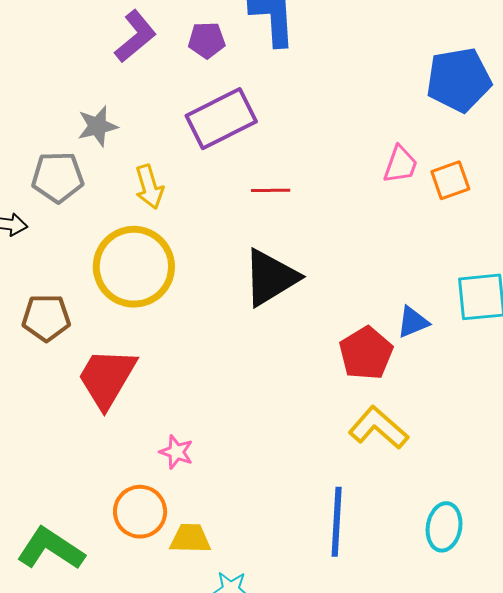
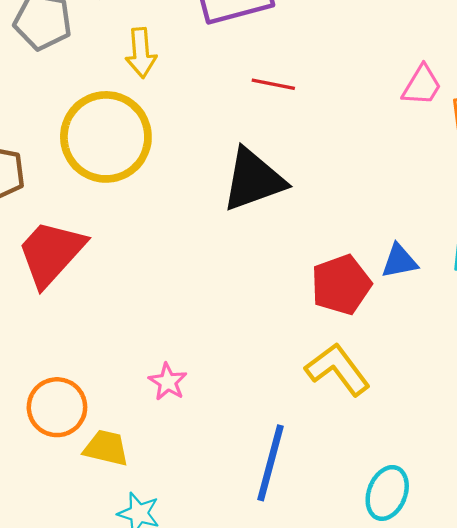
pink star: (176, 452) -> (168, 382), moved

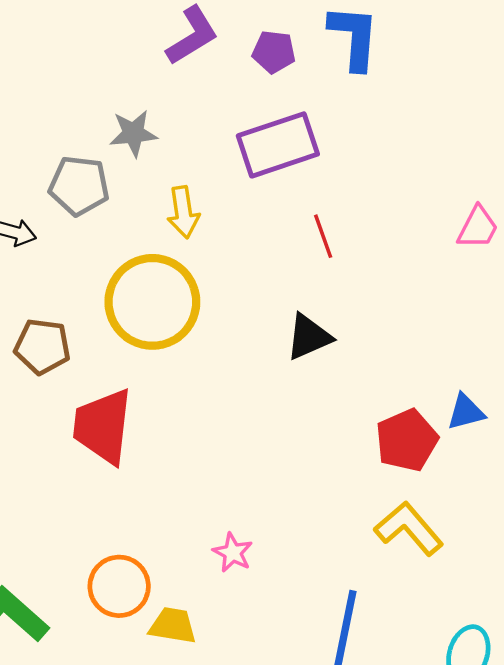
red line: (273, 84) -> (323, 236), turned 63
black triangle: (253, 180) -> (309, 337), size x0.7
red trapezoid: (51, 253) -> (103, 426), turned -32

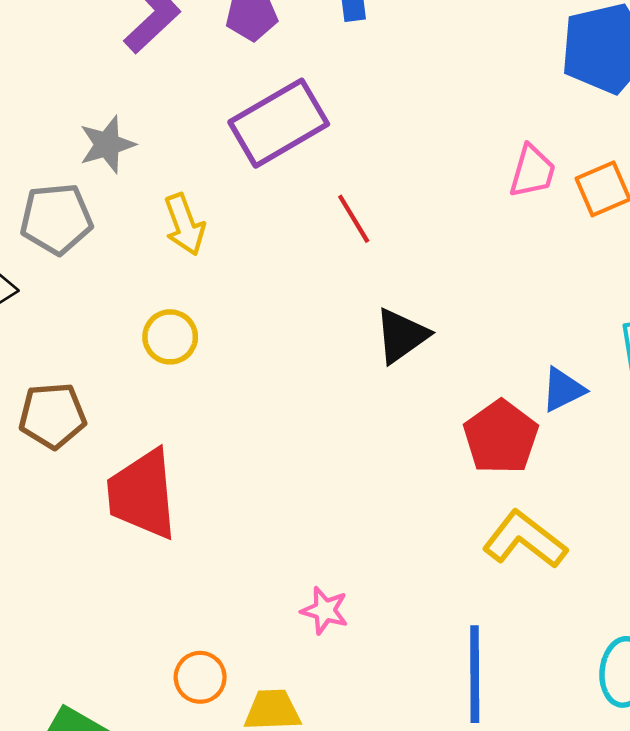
yellow circle: (152, 302) -> (170, 337), size x0.5
black triangle: (309, 337) -> (401, 336), moved
orange circle: (119, 586) -> (200, 677), size x0.7

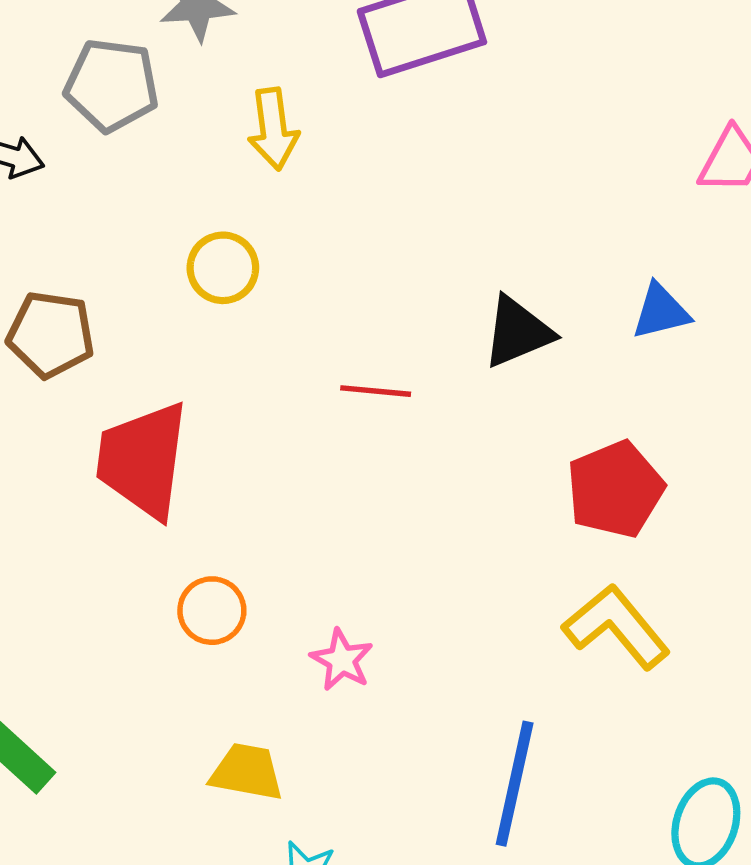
red line: (354, 219) -> (376, 391), moved, turned -66
blue triangle: (563, 390) -> (661, 311), moved
orange circle: (200, 677) -> (212, 611), moved

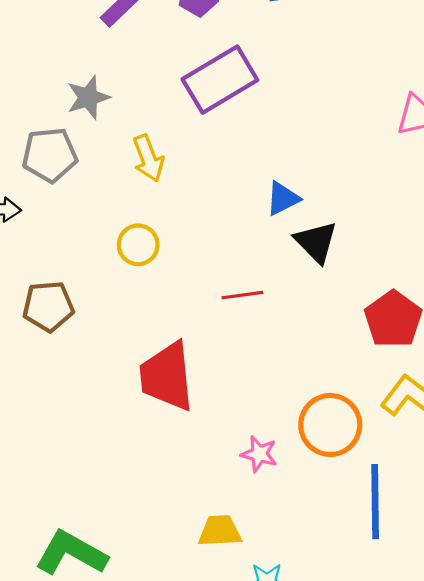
blue triangle: (661, 311) -> (283, 198), moved
black triangle: (518, 332) -> (316, 242), turned -39
red trapezoid: (143, 460) -> (167, 376), moved
orange circle: (212, 611) -> (330, 425), moved, size x1.6

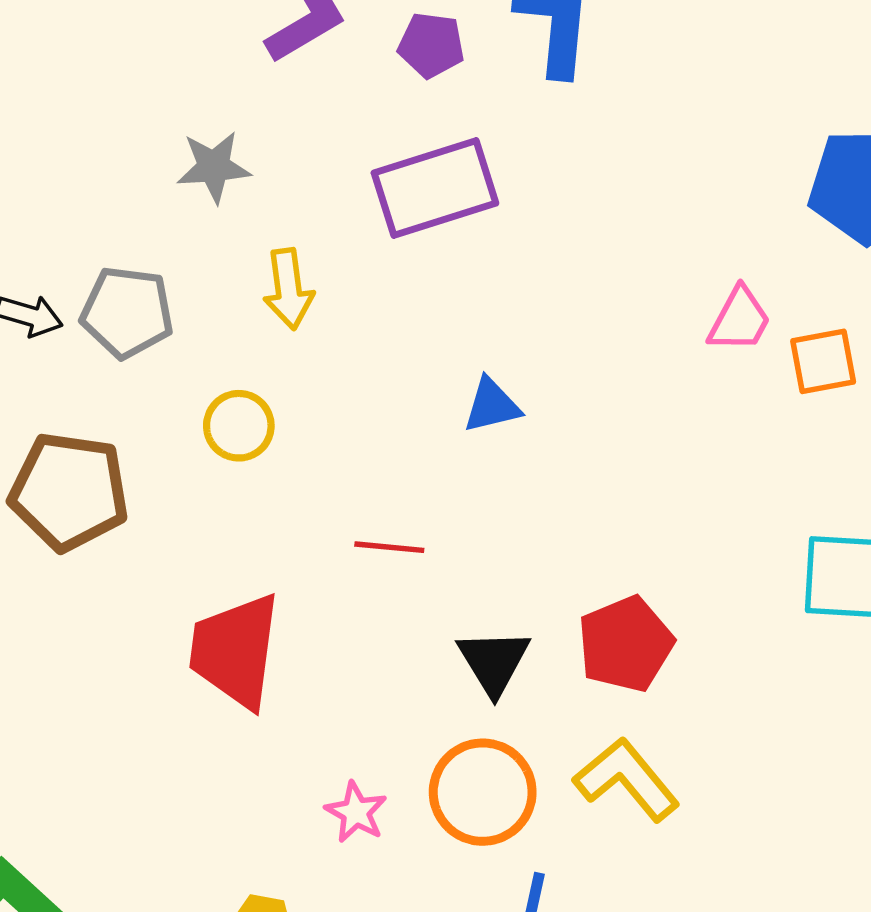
gray pentagon: (50, 155) -> (127, 312), moved
black triangle: (316, 242) -> (494, 662), moved
brown pentagon: (48, 306) -> (69, 491), size x1.4

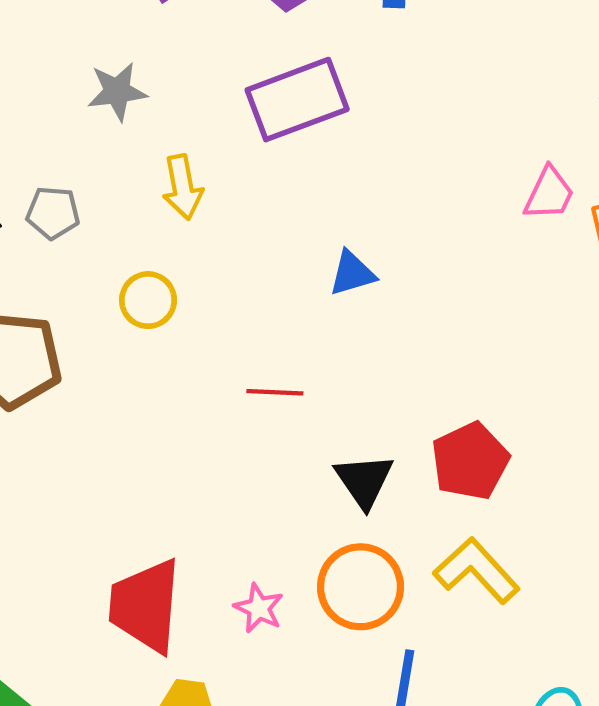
gray pentagon: (127, 312) -> (53, 213), size x0.7
red trapezoid: (235, 651) -> (145, 606), moved

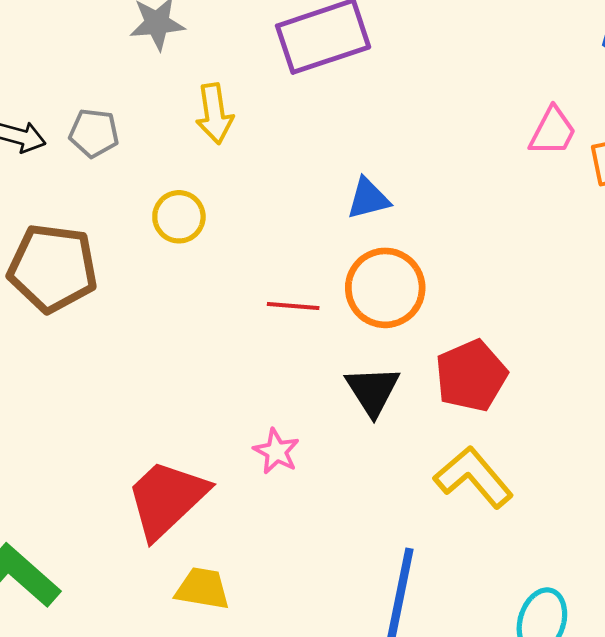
orange circle: (361, 587) -> (385, 288), moved
red trapezoid: (145, 606) -> (167, 499), turned 40
pink star: (259, 608) -> (276, 451), moved

